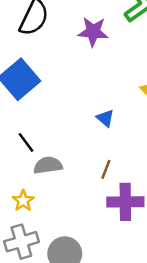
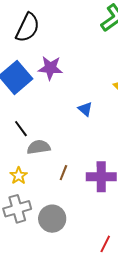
purple star: (93, 32) -> (50, 68), moved
brown line: (106, 169) -> (63, 173), moved

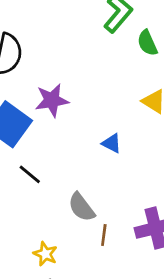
black line: (21, 129) -> (30, 174), moved
gray semicircle: (39, 147) -> (81, 207), moved, turned -105

